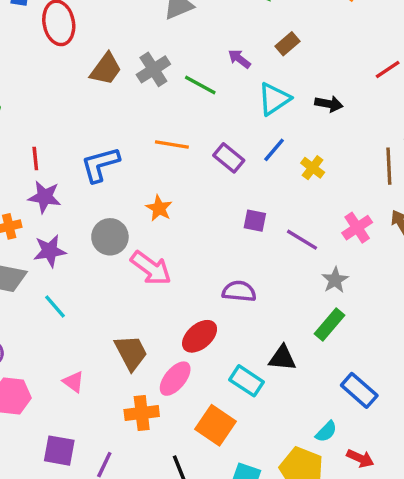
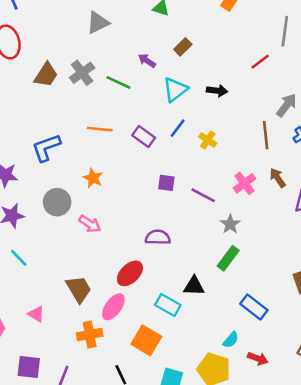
pink arrow: (151, 268) -> (90, 224), size x0.7

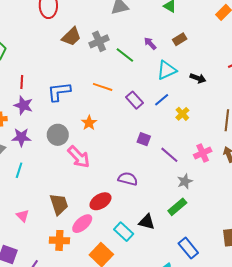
pink arrow: (90, 224) -> (79, 157), size x1.4
cyan line: (19, 258) -> (19, 170), turned 49

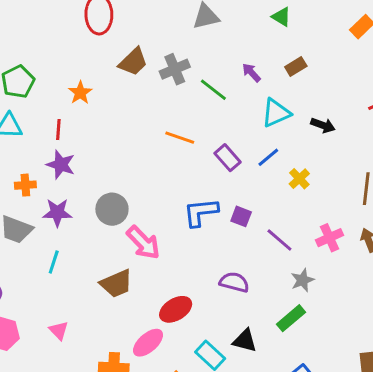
blue L-shape: (59, 92) -> (201, 212), moved
orange star: (89, 123) -> (80, 93), moved
purple semicircle: (128, 179) -> (234, 282), moved
brown trapezoid: (59, 204) -> (116, 284), moved, turned 85

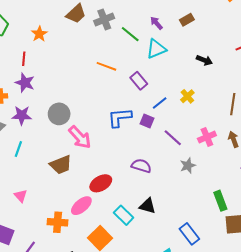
cyan triangle: (276, 113) -> (156, 49), moved
blue line: (268, 157) -> (160, 103), moved
green rectangle: (291, 318) -> (220, 201), moved, turned -72

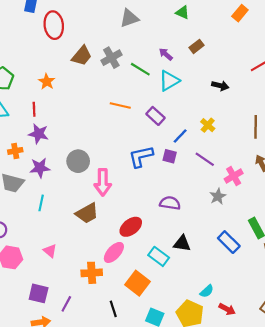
pink arrow: (80, 137) -> (103, 182), turned 50
pink cross: (207, 137) -> (234, 176), moved
purple line: (173, 138) -> (205, 159), moved
blue rectangle: (189, 234) -> (229, 242), moved

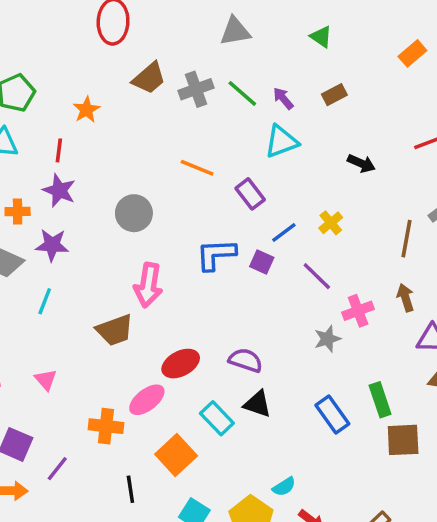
green line: (140, 69) -> (242, 93), moved
gray circle: (78, 161) -> (134, 213), moved
purple semicircle: (170, 203) -> (246, 360), moved

